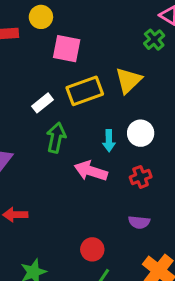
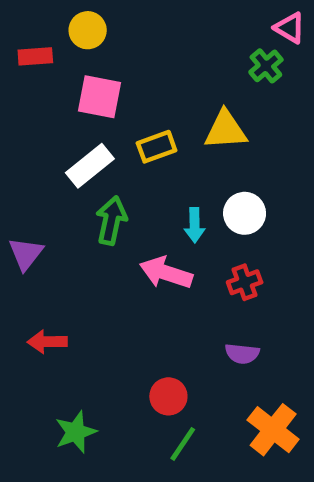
pink square: (67, 49) -> (99, 97), moved
yellow triangle: (129, 80) -> (226, 130), turned 40
yellow rectangle: (85, 91) -> (157, 147), size x0.7
white rectangle: (42, 103) -> (90, 166), size x1.4

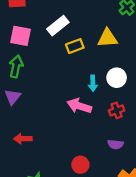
pink square: (99, 97) -> (21, 36), moved
white rectangle: (90, 166) -> (58, 26), moved
green arrow: (111, 220) -> (16, 66), moved

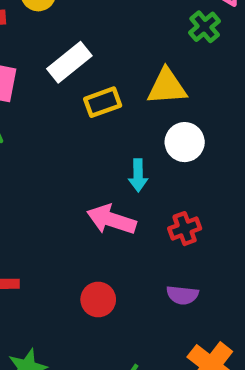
white circle: (117, 78) -> (185, 142), moved
red circle: (80, 165) -> (98, 299), moved

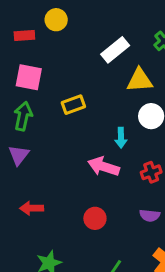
white rectangle: (69, 62) -> (115, 50), moved
yellow rectangle: (103, 102) -> (73, 105), moved

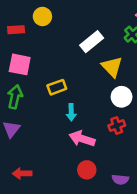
yellow triangle: (140, 80) -> (112, 67), turned 50
cyan arrow: (121, 138) -> (71, 112), moved
red cross: (151, 172) -> (117, 126), moved
red circle: (95, 218) -> (87, 170), moved

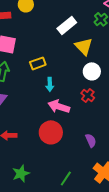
red cross: (117, 126) -> (88, 95), turned -32
red circle: (87, 170) -> (51, 132), moved, size x1.5
purple semicircle: (120, 179) -> (91, 140), turned -120

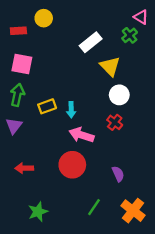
yellow rectangle: (38, 63) -> (47, 106), moved
green line: (66, 178) -> (94, 207), moved

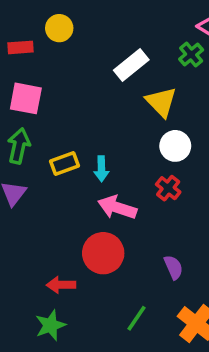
red arrow: (24, 168) -> (61, 285), moved

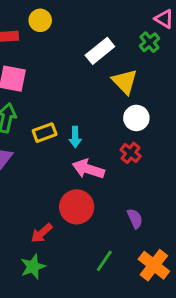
red arrow: (61, 285) -> (42, 233), turned -40

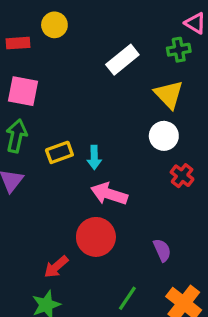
green cross: (149, 42) -> (179, 50), turned 30
yellow triangle: (125, 82) -> (169, 94), moved
red cross: (131, 153) -> (182, 176), moved

